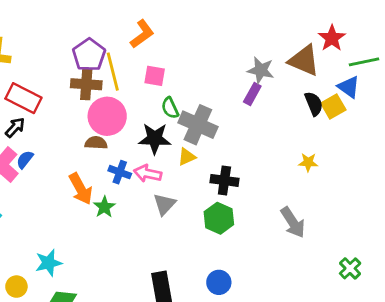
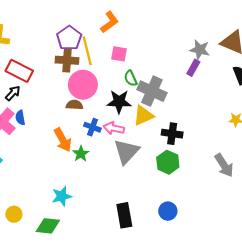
yellow triangle: (187, 157) -> (143, 115), size x1.5
blue semicircle: (25, 160) -> (20, 118), turned -48
gray triangle: (164, 204) -> (126, 152), size x1.5
cyan star: (49, 263) -> (62, 196), moved

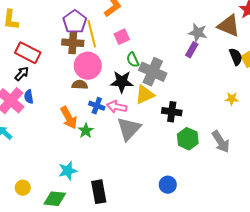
pink square: (119, 54) -> (122, 37), turned -35
green hexagon: (168, 162) -> (188, 139), moved
black rectangle: (124, 215) -> (99, 192), moved

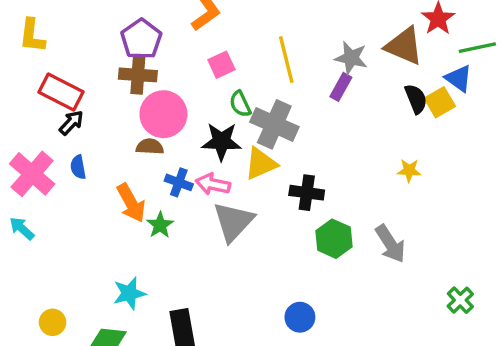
yellow line: (92, 34) -> (286, 60), moved
black arrow: (22, 74) -> (71, 123), moved
blue semicircle: (29, 97) -> (78, 167), moved

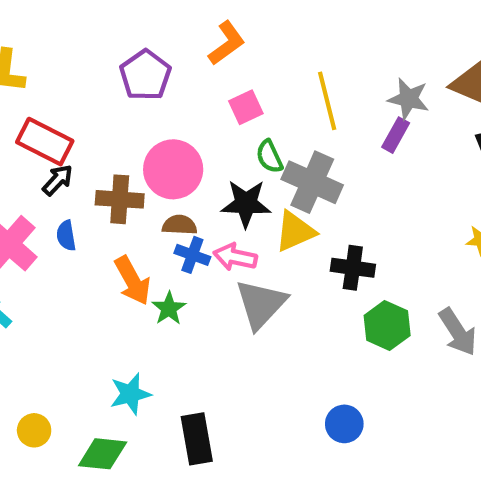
brown cross: (138, 75) -> (120, 199), moved
brown semicircle: (150, 147) -> (180, 225), moved

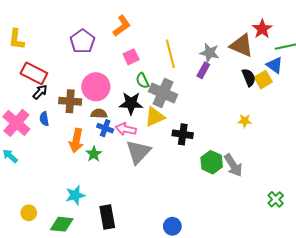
orange arrow: (132, 281) -> (76, 140), turned 40
green hexagon: (387, 326) -> (212, 162), moved
blue circle: (344, 424) -> (172, 226), moved

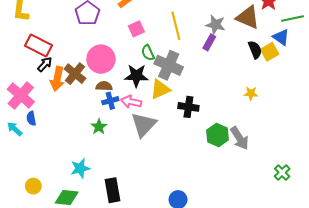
brown cross: (70, 101) -> (75, 74), turned 35
blue semicircle: (44, 119) -> (31, 118), moved
blue cross: (105, 128) -> (110, 101), turned -35
orange arrow: (76, 140) -> (57, 79), moved

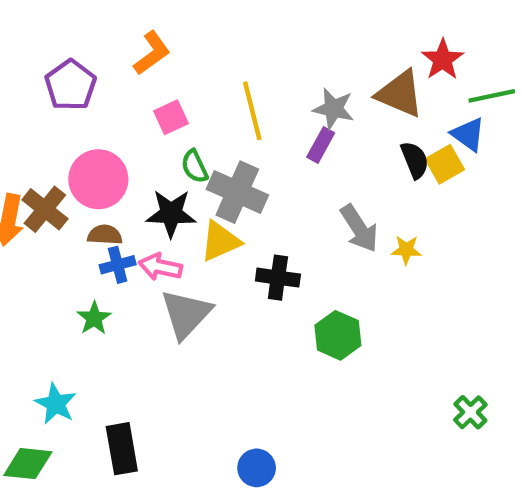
gray arrow: (239, 138) -> (359, 228), moved
cyan star: (80, 168) -> (56, 404), turned -30

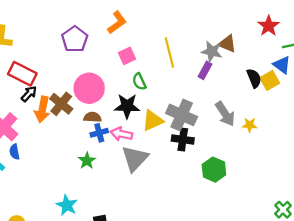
brown triangle: (400, 94) -> (227, 44), moved, size x0.7
gray cross: (237, 192) -> (182, 115), moved

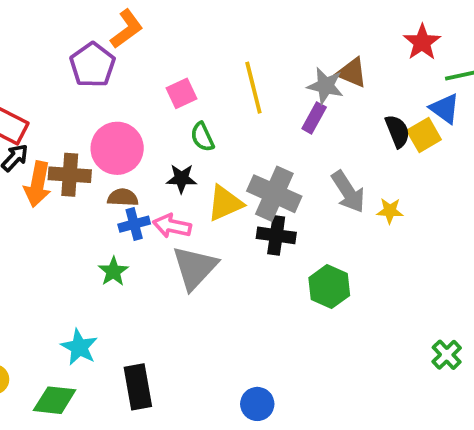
orange L-shape: (117, 22) -> (127, 29), moved
brown cross: (61, 104) -> (70, 175), turned -35
black star: (127, 106) -> (182, 179), size x0.7

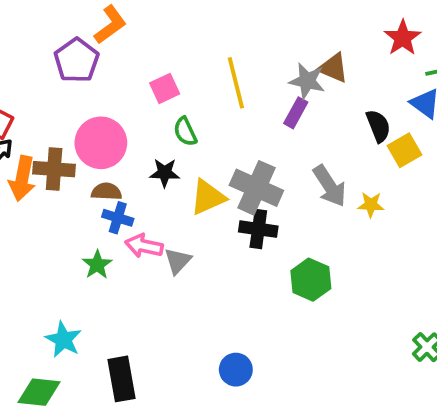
yellow square: (424, 135) -> (405, 150), moved
blue cross: (134, 224) -> (118, 218), turned 32
pink arrow: (172, 226) -> (144, 246), moved
gray triangle: (195, 268) -> (178, 261), size x0.6
blue circle: (257, 404) -> (236, 370), moved

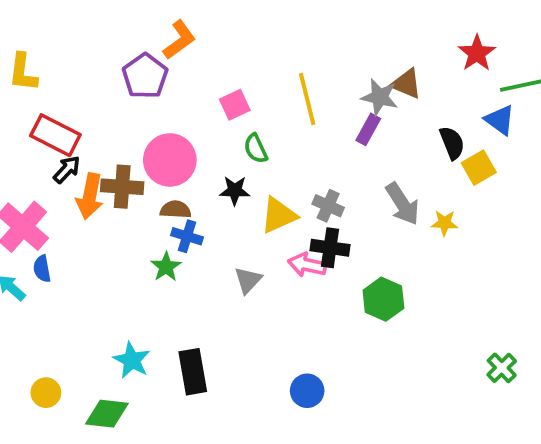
gray cross: (256, 188) -> (328, 206), size x0.6
pink arrow: (144, 246) -> (307, 265), moved
green star: (97, 265) -> (166, 267), moved
black rectangle: (122, 379) -> (193, 372), moved

